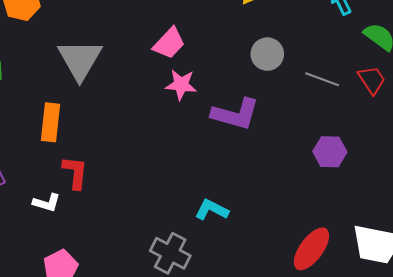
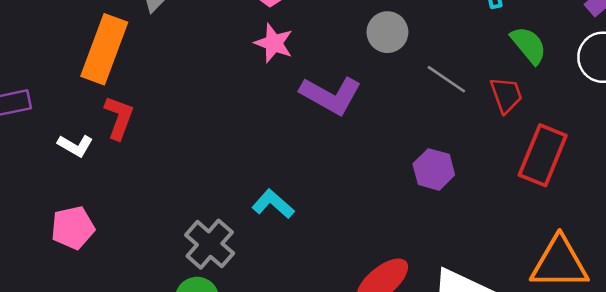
orange rectangle: (51, 122) -> (104, 49), size x1.4

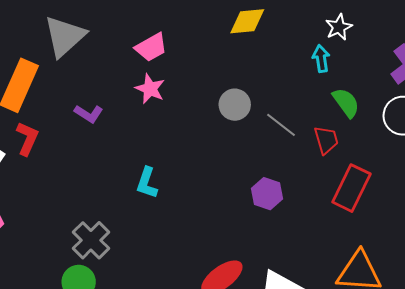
gray circle: (387, 32) -> (235, 105), moved
purple L-shape: (331, 95) -> (89, 114), moved, size x0.6
cyan L-shape: (273, 204) -> (147, 183), moved, turned -116

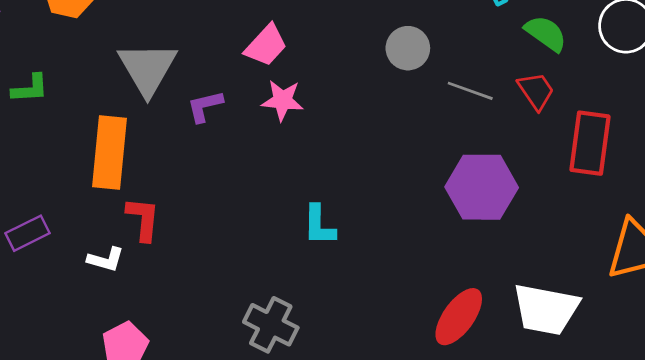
gray circle: (235, 105) -> (408, 48), moved
purple L-shape: (89, 114) -> (205, 106), moved, turned 152
purple hexagon: (267, 194) -> (482, 187), size x1.6

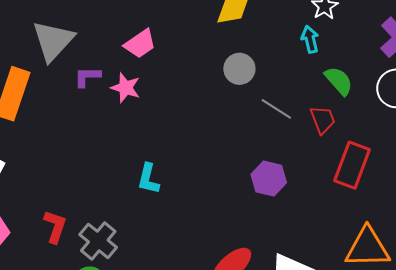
pink star: (282, 100) -> (126, 88), moved
purple hexagon: (482, 187) -> (269, 179), size x0.7
red L-shape: (143, 219) -> (55, 227), moved

